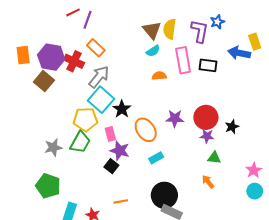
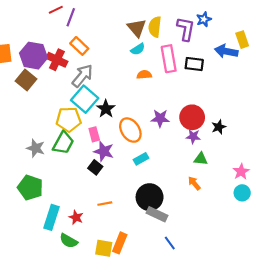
gray star: (53, 147) -> (36, 148), turned 30

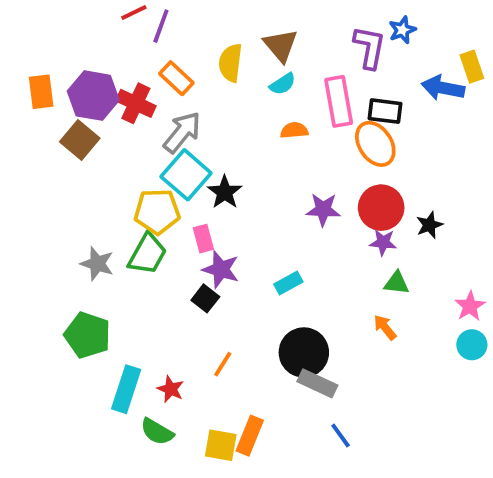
yellow semicircle: (155, 27) -> (230, 63), moved
orange ellipse: (130, 130) -> (375, 144), moved
orange line: (105, 204) -> (223, 364), turned -48

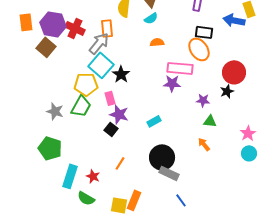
orange rectangle: (176, 78) -> (107, 28), moved, turned 42
pink rectangle: (339, 101) -> (180, 68), moved, turned -75
red circle: (381, 208) -> (234, 72), moved

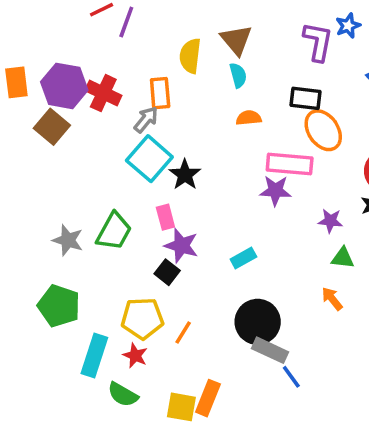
cyan semicircle: (151, 18) -> (238, 75), turned -72
black rectangle: (204, 32) -> (305, 98), moved
gray arrow: (99, 43) -> (146, 120), size x0.7
yellow pentagon: (86, 84) -> (142, 318), moved
blue line: (181, 200) -> (291, 377), moved

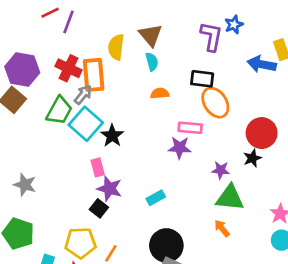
red cross: (103, 93) -> (69, 68), moved
orange rectangle: (160, 93) -> (94, 75), size x1.4
pink rectangle: (290, 164) -> (190, 128), size x0.7
green trapezoid: (114, 231) -> (59, 111), moved
green triangle: (343, 258) -> (230, 198), size x1.6

